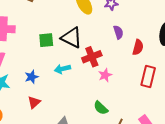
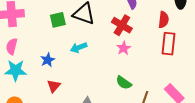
red semicircle: (138, 47) -> (164, 20), moved
red cross: (92, 57) -> (122, 25), moved, turned -30

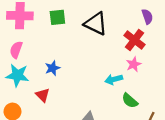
green square: (58, 20) -> (57, 17), moved
cyan arrow: (79, 47) -> (114, 79), moved
red triangle: (54, 86) -> (43, 95), moved, turned -32

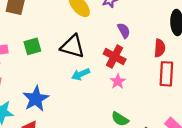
blue star: (52, 68) -> (36, 99), size x1.6
cyan arrow: (114, 79) -> (81, 74), moved

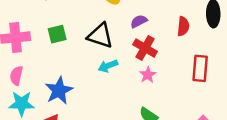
purple semicircle: (124, 31) -> (139, 21), moved, turned -91
red semicircle: (160, 48) -> (183, 26), moved

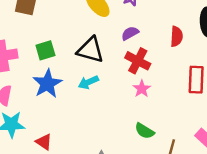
cyan arrow: (108, 66) -> (88, 82), moved
blue star: (59, 91) -> (47, 84), moved

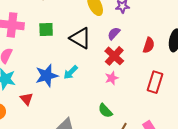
purple semicircle: (130, 33) -> (114, 33), turned -32
cyan arrow: (88, 82) -> (71, 72), moved, turned -35
blue star: (47, 84) -> (47, 76), moved

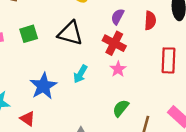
purple semicircle: (114, 33) -> (118, 17), moved
cyan arrow: (71, 72) -> (80, 74), moved
green semicircle: (105, 111) -> (121, 108), turned 98

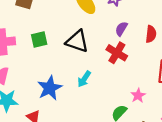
pink star: (118, 69) -> (138, 95), moved

